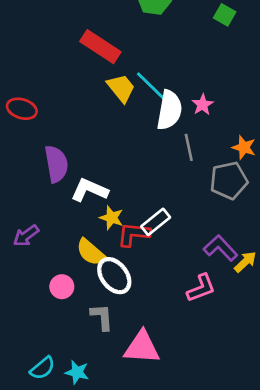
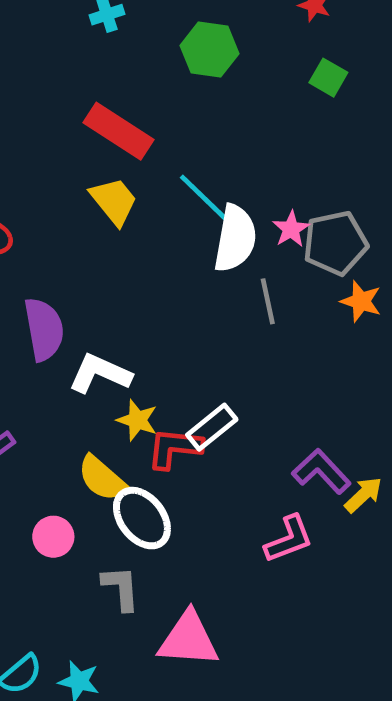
yellow trapezoid: (121, 88) -> (114, 201), moved
gray pentagon: (229, 180) -> (335, 243), moved

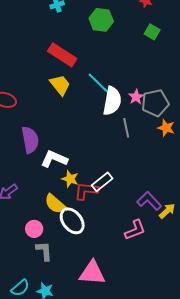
gray L-shape: (121, 588) -> (44, 251), moved

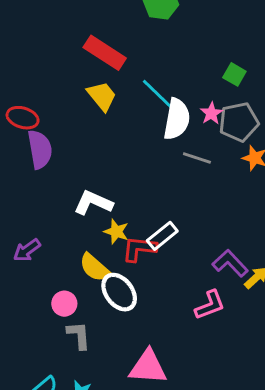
green square: (152, 32) -> (234, 74), moved
gray line: (126, 128) -> (197, 158), turned -60
purple semicircle: (30, 140) -> (40, 149), moved

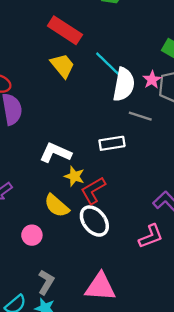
white rectangle: (162, 236) -> (112, 143), moved, turned 30
red L-shape: (139, 249) -> (93, 190), turned -36
white ellipse: (119, 292) -> (94, 221), moved
gray L-shape: (79, 335) -> (46, 282), moved, turned 35

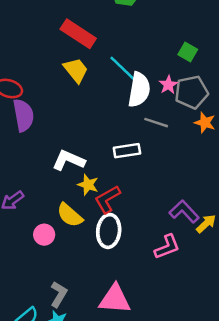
white ellipse: (94, 221) -> (109, 231), turned 44
pink circle: (32, 235) -> (44, 235), moved

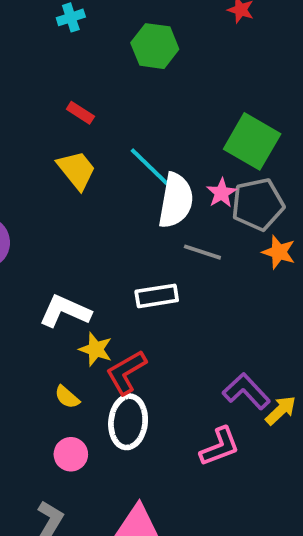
red rectangle: (78, 34) -> (80, 113), size x0.5
green square: (188, 52) -> (252, 141), size x1.8
yellow semicircle: (70, 215) -> (67, 397), size x0.6
pink circle: (44, 235) -> (71, 454), moved

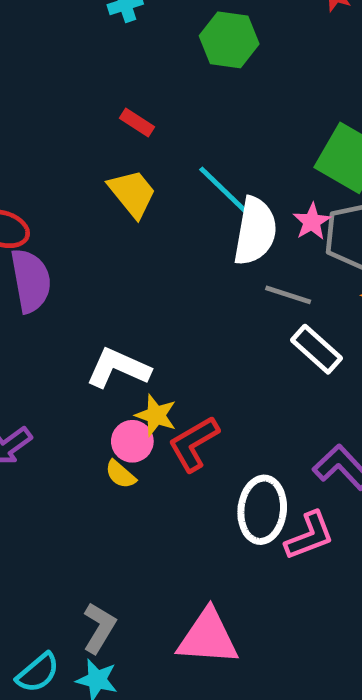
white rectangle: (157, 296) -> (317, 349), moved, turned 51
white ellipse: (128, 422) -> (262, 510), moved
pink circle: (71, 454) -> (132, 441), moved

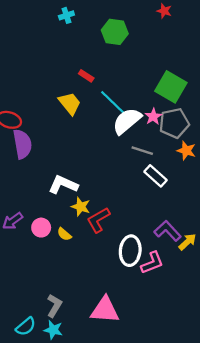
red rectangle: (137, 122) -> (86, 76), moved
white semicircle: (255, 231) -> (127, 121), turned -140
pink circle: (132, 441) -> (41, 228), moved

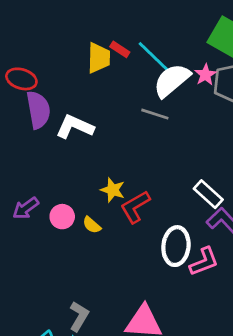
red rectangle: (86, 76) -> (120, 49), moved
yellow trapezoid: (70, 103) -> (99, 58), turned 40
gray line: (142, 151) -> (155, 114), moved
white rectangle: (155, 176) -> (208, 194), moved
white L-shape: (63, 185) -> (75, 127), moved

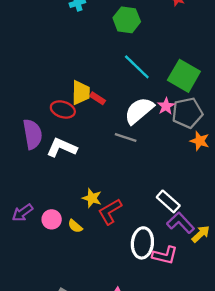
red rectangle: (120, 49) -> (98, 98), moved
cyan line: (153, 56) -> (137, 67), moved
red ellipse: (21, 79) -> (63, 109), moved
pink L-shape: (204, 262) -> (165, 255), turned 35

